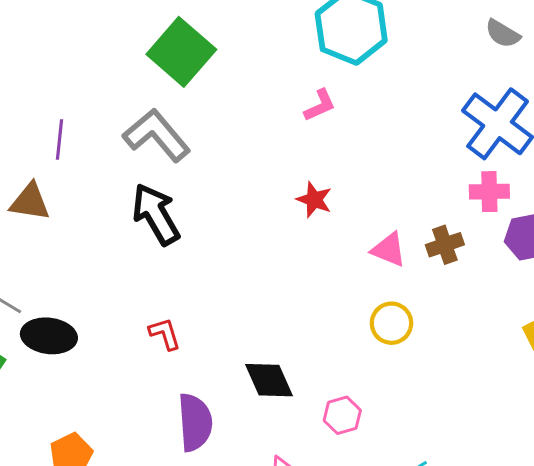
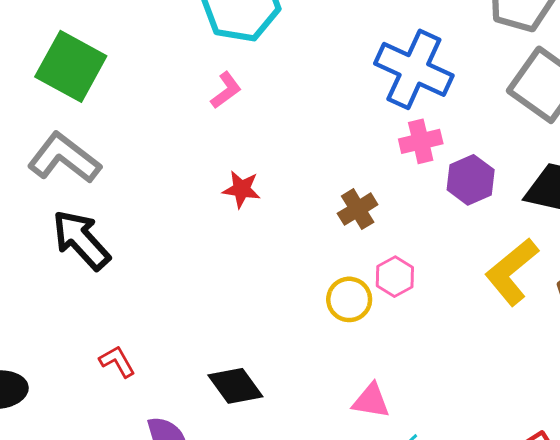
brown cross: (445, 245) -> (358, 209), moved
pink triangle: (389, 250) -> (371, 401), moved
pink hexagon: (342, 415) -> (395, 277), moved

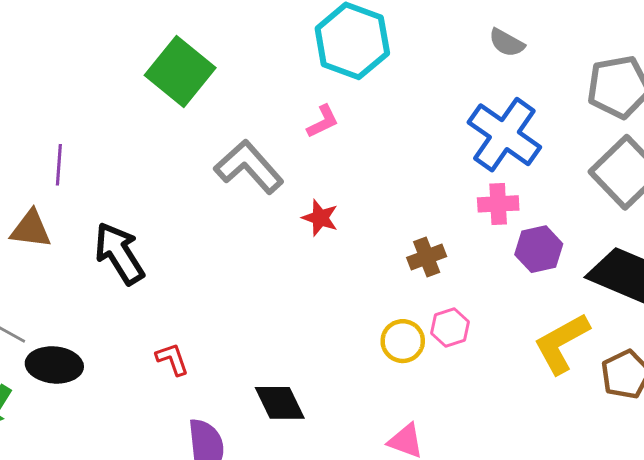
gray L-shape: (64, 158) -> (249, 167), moved
black arrow: (81, 240) -> (119, 253), moved

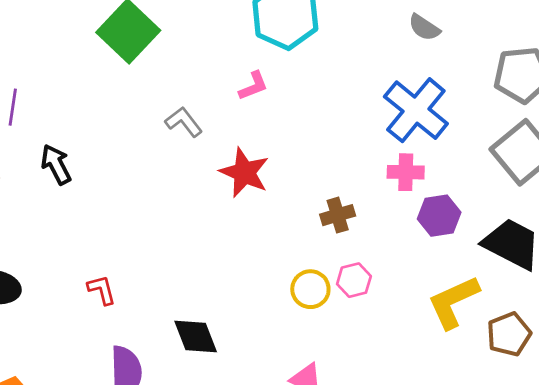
gray L-shape: (249, 167) -> (184, 122), size x0.6
red star: (320, 218) -> (244, 173), size x1.5
black arrow: (119, 253) -> (56, 164), moved, size x0.7

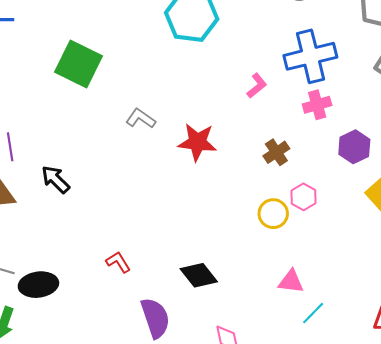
pink L-shape: (253, 86) -> (257, 86), moved
blue cross: (416, 110) -> (310, 56), turned -36
purple hexagon: (439, 216) -> (354, 147), moved

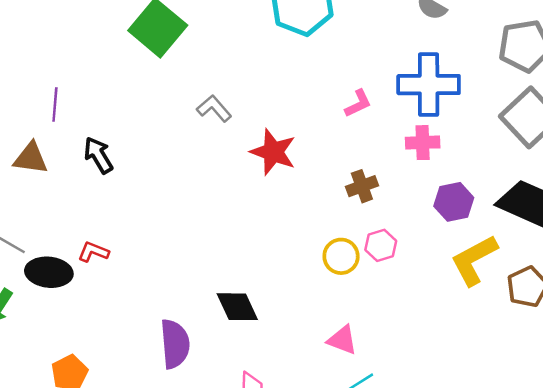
red L-shape: (118, 262) -> (93, 252), moved, turned -50

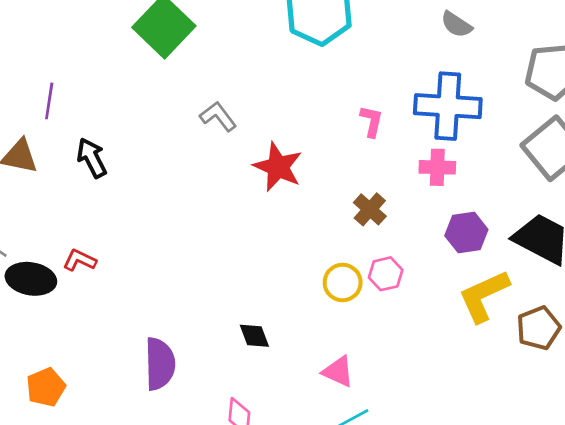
pink L-shape: (358, 103) -> (371, 121), turned -56
brown cross: (362, 186) -> (370, 209), turned -32
black diamond: (237, 307) -> (254, 336), moved, size x0.7

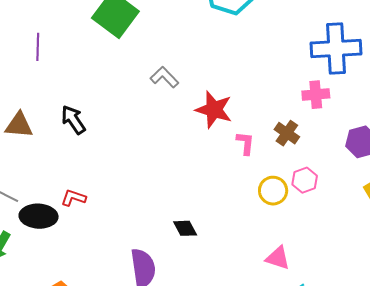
purple line: (49, 101) -> (38, 47), moved
pink L-shape: (371, 121) -> (245, 143), moved
pink cross: (437, 167) -> (316, 95), moved
black diamond: (254, 336) -> (185, 228), moved

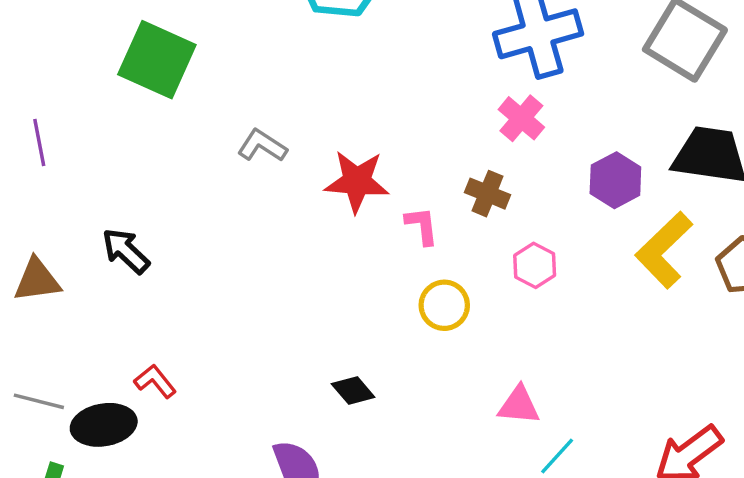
pink cross: (316, 95) -> (521, 118), turned -32
yellow circle: (273, 191) -> (444, 305), moved
red L-shape: (73, 198) -> (155, 381), turned 45

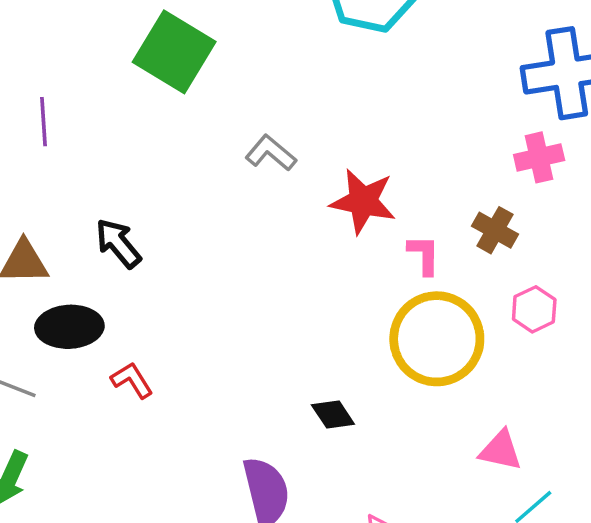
pink cross: (521, 118) -> (539, 157), turned 30
yellow circle: (444, 305) -> (437, 339), size x1.8
black ellipse: (104, 425) -> (69, 327), moved

